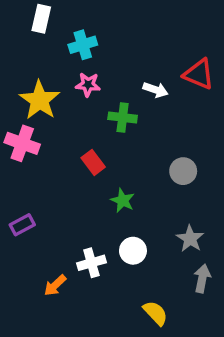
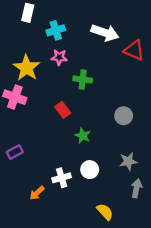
white arrow: (155, 90) -> (105, 33), moved, size x1.6
gray star: (190, 239) -> (128, 161), turned 30

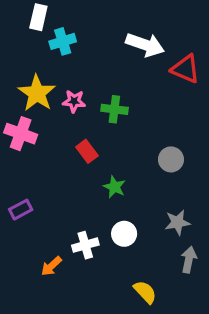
cyan cross: (56, 30) -> (63, 41), moved
pink star: (59, 57) -> (74, 101), moved

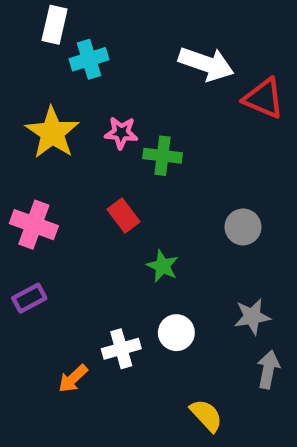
pink star: (74, 101) -> (121, 133), moved
pink cross: (21, 134) -> (34, 225), moved

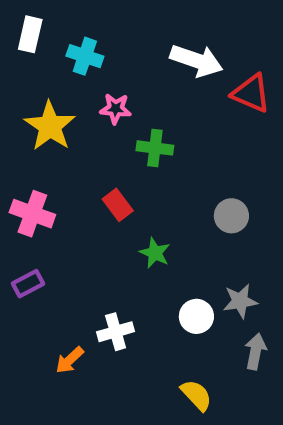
white rectangle: (55, 25) -> (30, 34), moved
cyan cross: (89, 59) -> (85, 56), turned 36
pink star: (121, 133) -> (116, 109), moved
white circle: (176, 333) -> (196, 316), moved

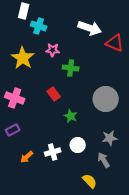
white rectangle: (30, 34) -> (24, 11), moved
gray circle: (231, 216) -> (106, 99), size x1.6
white circle: (196, 316) -> (78, 145), moved
gray arrow: (255, 351) -> (104, 160), moved, turned -42
orange arrow: (70, 360) -> (27, 157), moved

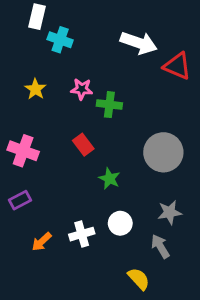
pink star: (53, 50) -> (82, 89), moved
yellow star: (23, 58) -> (35, 89), size x0.6

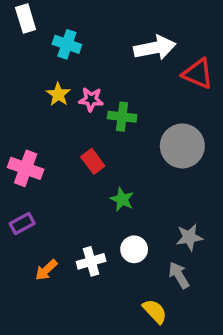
white rectangle: (37, 17) -> (26, 19), moved, turned -30
white arrow: (139, 43) -> (155, 48), turned -30
yellow star: (35, 89) -> (58, 94), moved
gray circle: (163, 152) -> (182, 146), moved

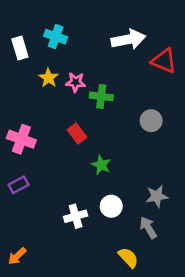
white rectangle: (26, 19) -> (20, 48), moved
gray circle: (182, 146) -> (151, 121), size x0.6
orange arrow: (46, 270) -> (17, 256), moved

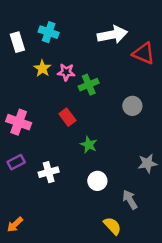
green cross: (101, 96) -> (89, 85), turned -30
gray star: (157, 196) -> (147, 163), moved
white cross: (76, 216) -> (49, 172), moved

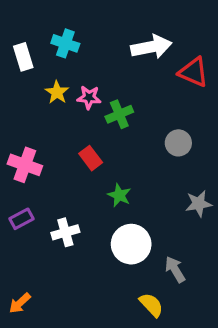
gray star: (147, 163) -> (199, 204), moved
white circle: (97, 181) -> (131, 244), size x1.5

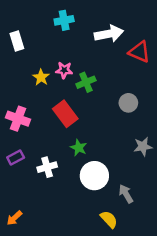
cyan cross: (65, 43) -> (64, 20), moved, turned -30
yellow star: (57, 92) -> (41, 77), moved
red rectangle: (91, 158) -> (65, 114), size x1.5
green star: (119, 195) -> (79, 148), moved

